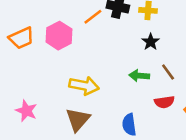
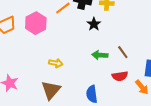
black star: (151, 42) -> (94, 24), moved
yellow arrow: (84, 86) -> (56, 63), size x0.6

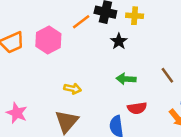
brown line: (123, 52) -> (167, 75), moved
red semicircle: (120, 76) -> (137, 108), moved

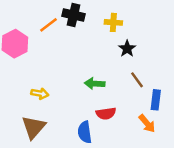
yellow cross: (135, 16) -> (113, 22), moved
black star: (119, 41) -> (127, 49), moved

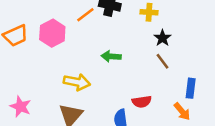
brown line: (137, 80) -> (162, 61), moved
green arrow: (95, 84) -> (111, 56), moved
yellow arrow: (40, 94) -> (77, 82), size x1.5

